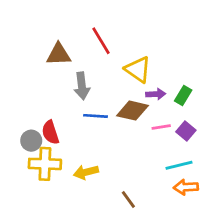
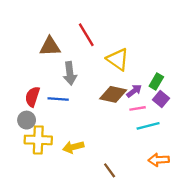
purple arrow: (156, 94) -> (134, 91), moved, turned -35
blue line: (96, 116) -> (58, 99), moved
purple square: (186, 131) -> (161, 99), moved
red semicircle: (50, 132) -> (32, 97), moved, turned 36
cyan line: (179, 165) -> (148, 126), moved

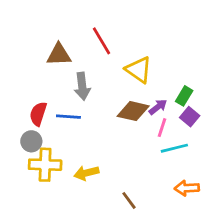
pink line: (138, 108) -> (162, 128), turned -63

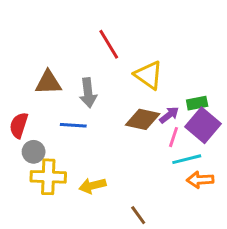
brown triangle: (59, 55) -> (48, 83), moved
green rectangle: (184, 96) -> (197, 103), turned 48
red semicircle: (38, 114) -> (19, 125), moved
purple square: (190, 117) -> (203, 125), size x1.6
orange arrow: (187, 188) -> (200, 180), moved

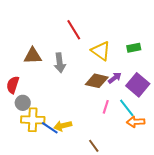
green rectangle: (197, 103) -> (134, 48), moved
blue line: (73, 125) -> (50, 128), moved, turned 30
pink line: (174, 137) -> (106, 107), moved
cyan line: (187, 159) -> (127, 108), turned 66

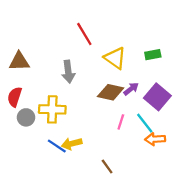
brown triangle: (33, 56) -> (19, 61), moved
yellow cross: (33, 120) -> (52, 109), moved

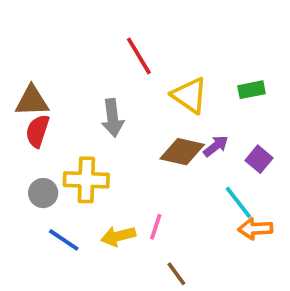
red semicircle: (15, 97) -> (37, 131), moved
purple square: (157, 97) -> (259, 159), size x0.6
pink line: (121, 122) -> (156, 227), moved
blue line: (57, 146) -> (64, 240), moved

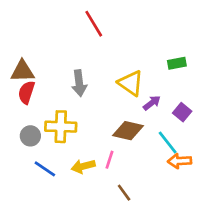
red line: (139, 56) -> (94, 24), moved
yellow triangle: (190, 95) -> (131, 83), moved
brown diamond: (182, 152) -> (128, 131), moved

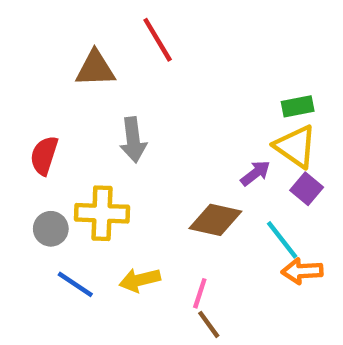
brown triangle: (22, 71) -> (95, 69), moved
yellow triangle: (131, 83) -> (295, 146), moved
pink line: (110, 160) -> (200, 293), moved

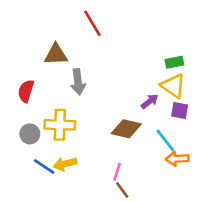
brown triangle: (95, 69) -> (56, 55), moved
purple square: (307, 189) -> (180, 111), turned -30
yellow arrow: (140, 280) -> (65, 164), moved

